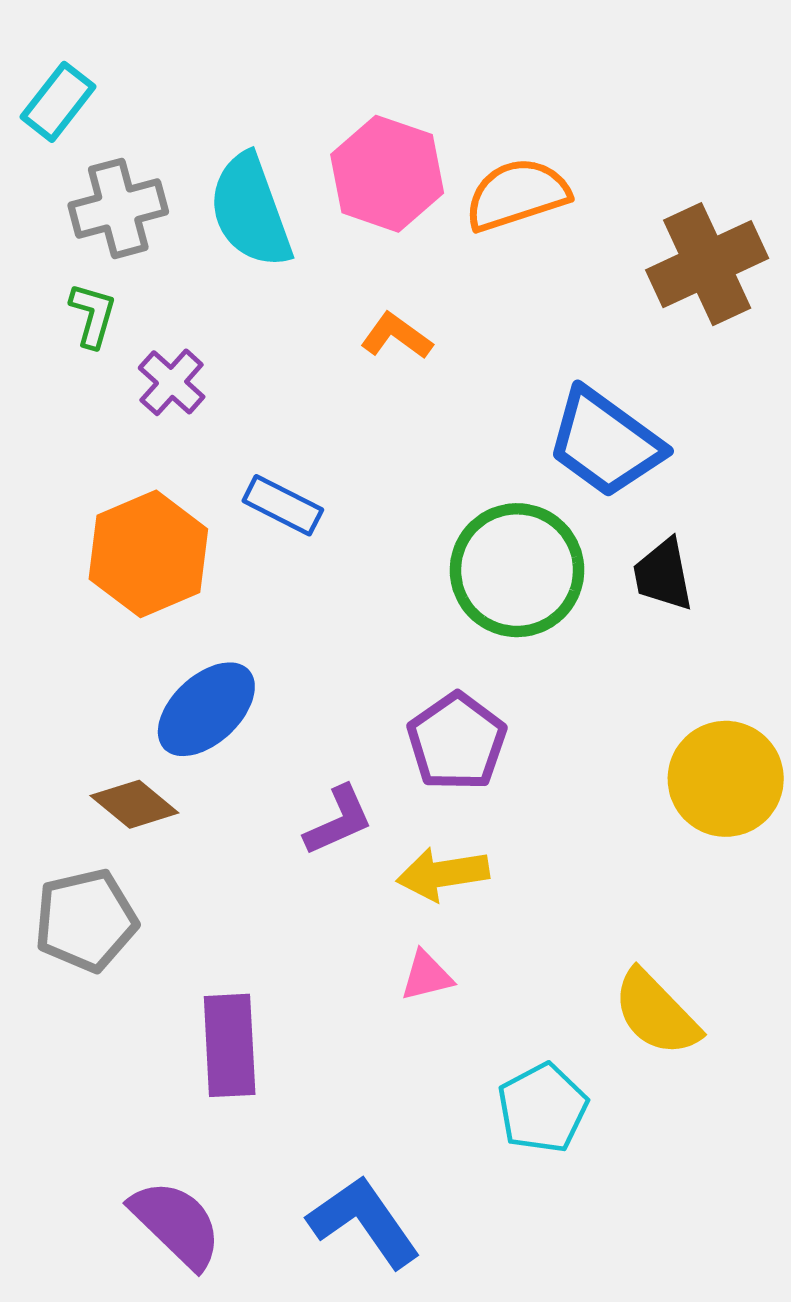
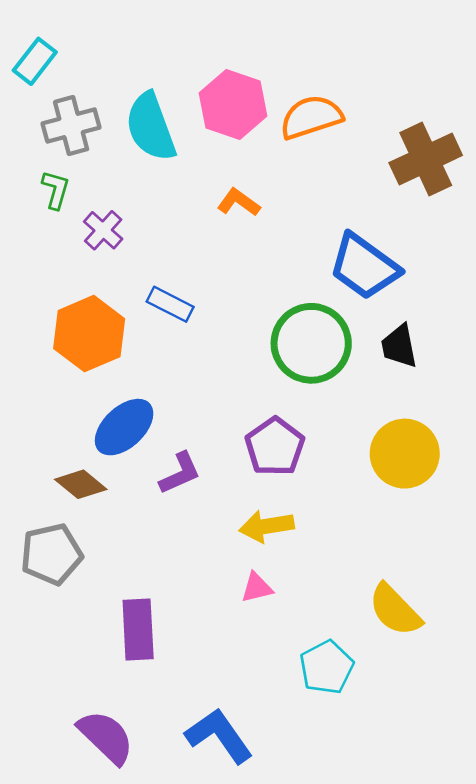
yellow circle: (726, 779) -> (405, 454), moved
purple L-shape: (338, 821) -> (180, 473), moved

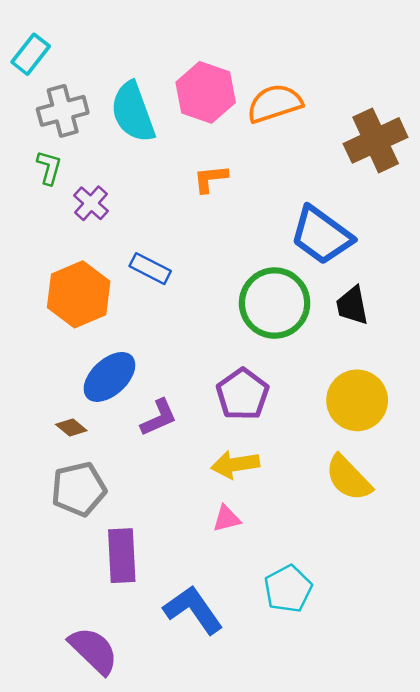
orange L-shape: (239, 202) -> (211, 179), turned -42
brown diamond: (81, 484) -> (71, 427), size x0.7
gray pentagon: (51, 554) -> (79, 489), moved
yellow semicircle: (395, 610) -> (348, 478), moved
blue L-shape: (219, 736) -> (193, 610), moved

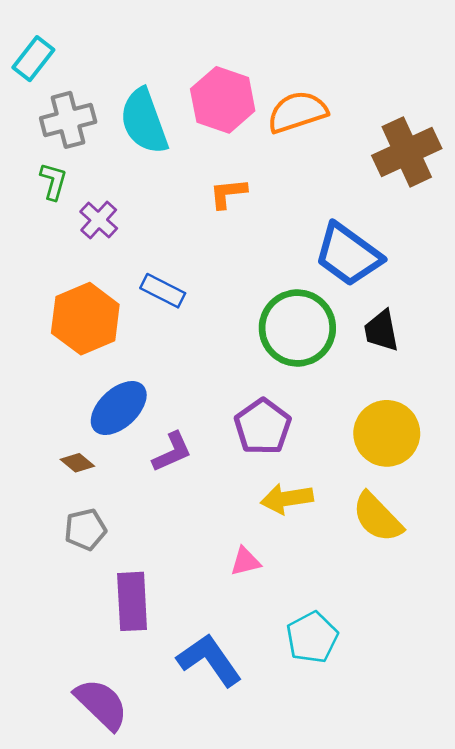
yellow arrow: (235, 464) -> (287, 499), moved
gray pentagon: (79, 489) -> (85, 529), size x0.7

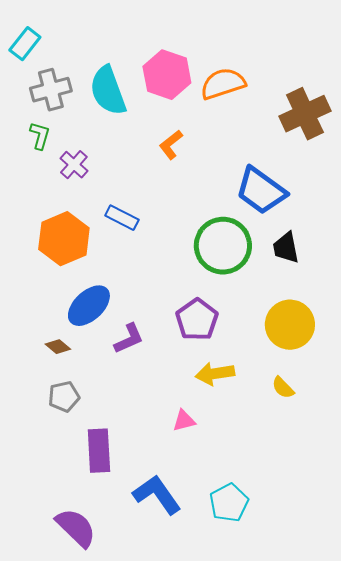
orange L-shape: (228, 193) -> (171, 145), turned -32
yellow semicircle: (377, 517) -> (283, 388), size x0.6
cyan pentagon: (312, 637) -> (229, 503), moved

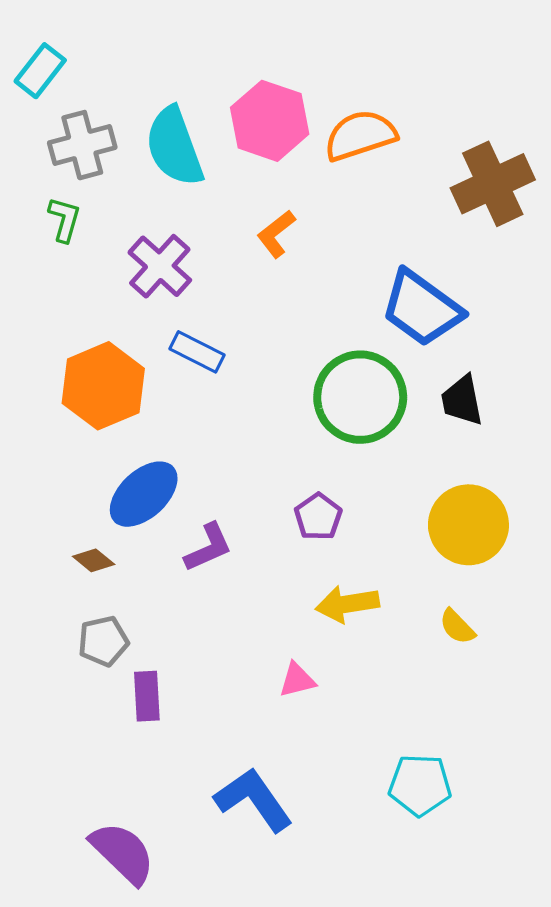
purple cross: (74, 165) -> (160, 266), moved, size x1.4
purple pentagon: (197, 320) -> (318, 517), size x0.7
purple rectangle: (99, 451) -> (147, 696), moved, size x0.7
cyan pentagon: (229, 503) -> (420, 785), moved, turned 30

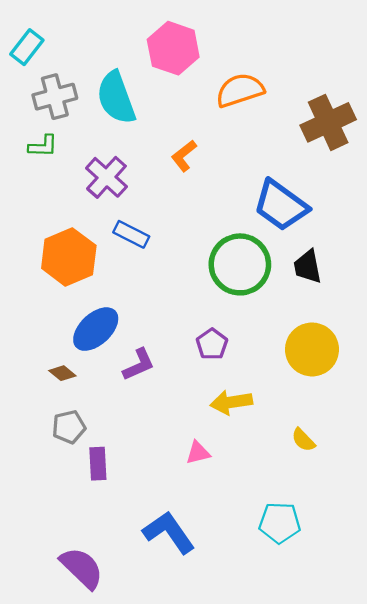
pink hexagon: (270, 121) -> (173, 48), moved
green L-shape: (64, 219) -> (43, 146), turned 76
yellow semicircle: (457, 627) -> (303, 440), moved

